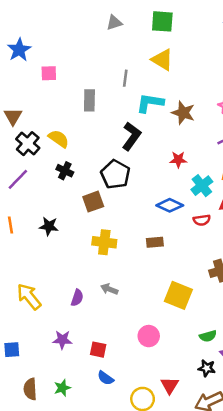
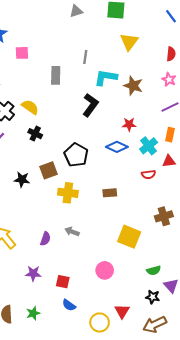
yellow triangle: (162, 60) -> (129, 42), moved, turned 36
black pentagon: (115, 174) -> (76, 155), moved
brown square: (93, 202) -> (49, 170), moved
blue diamond: (170, 205) -> (117, 147), moved

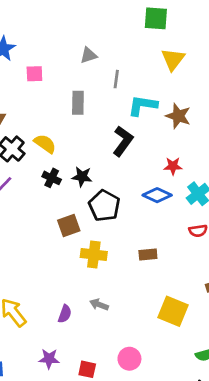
gray triangle: (76, 11) -> (89, 55), moved
black star: (22, 180) -> (82, 177), moved
pink circle: (105, 270) -> (129, 359), moved

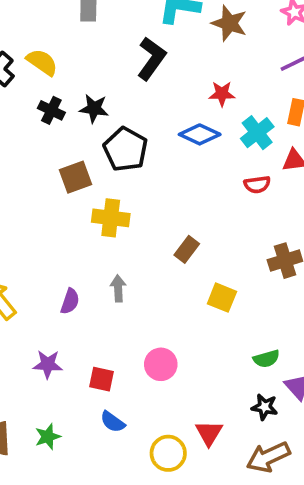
brown rectangle: (148, 254) -> (187, 249), moved, turned -48
gray arrow: (99, 305) -> (118, 288), turned 66
yellow square: (173, 311) -> (222, 298), size x0.7

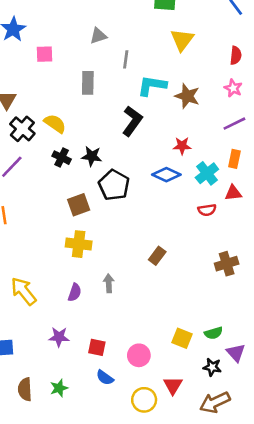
yellow cross: (111, 218) -> (79, 244), moved
yellow square: (222, 298) -> (182, 338), moved
pink circle: (161, 364) -> (139, 355), moved

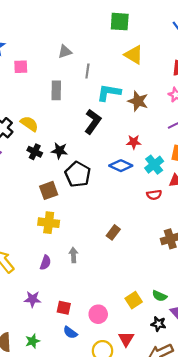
yellow triangle: (182, 40) -> (134, 55), turned -36
green semicircle: (213, 333) -> (160, 296), turned 40
yellow square: (182, 338) -> (134, 300), turned 35

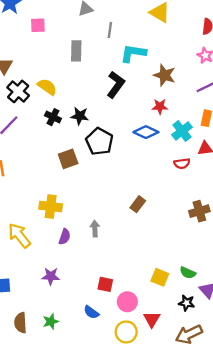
brown star: (138, 101) -> (165, 75), moved
yellow cross: (49, 223) -> (51, 206), moved
yellow square: (134, 300) -> (160, 277), turned -35
red square: (64, 308) -> (105, 284), moved
pink circle: (98, 314) -> (127, 302), moved

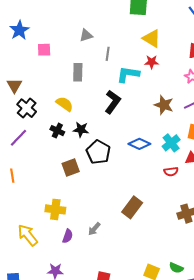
brown star: (165, 75) -> (164, 105), moved
yellow semicircle: (47, 87) -> (65, 104), moved
red star: (160, 107) -> (152, 62), moved
brown rectangle: (138, 204) -> (132, 207), size x1.5
gray arrow: (95, 229) -> (94, 229), turned -136

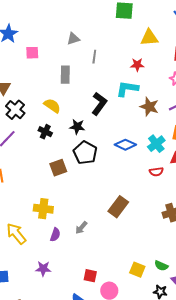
yellow triangle: (152, 38) -> (149, 38), moved, turned -36
cyan L-shape: (128, 74) -> (127, 89), moved
black star: (81, 130) -> (77, 127), moved

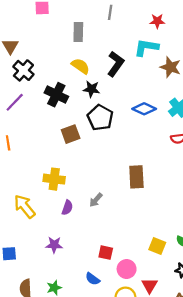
yellow semicircle: (52, 106) -> (80, 66), moved
black cross: (45, 132) -> (56, 95), size x1.5
brown rectangle: (118, 207) -> (136, 177), turned -40

